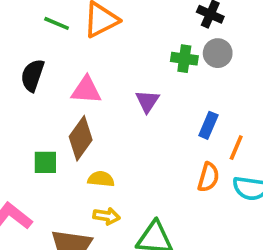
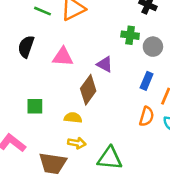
gray circle: (218, 53) -> (153, 47), moved
purple triangle: (147, 101) -> (105, 64), turned -36
brown diamond: (81, 138) -> (88, 90), moved

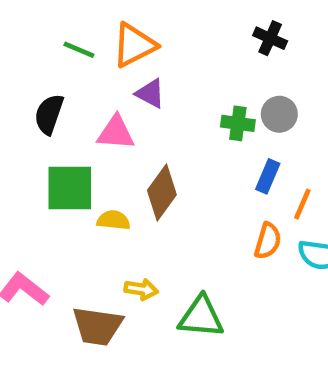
green cross: (130, 35) -> (238, 123), moved
purple triangle: (105, 64) -> (150, 93), moved
green square: (35, 106) -> (70, 188), moved, size x1.6
yellow semicircle: (73, 118) -> (113, 220), moved

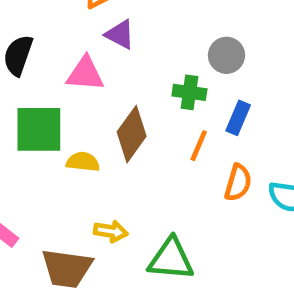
gray circle: (279, 114) -> (227, 55), moved
green cross: (238, 123) -> (189, 92), moved
orange line: (302, 204) -> (199, 146), moved

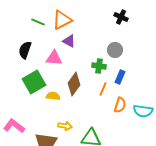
green square: (39, 129) -> (34, 82), turned -30

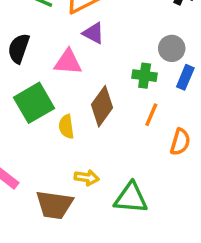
blue rectangle: (120, 77) -> (185, 77), moved
yellow semicircle: (53, 96) -> (66, 127), turned -104

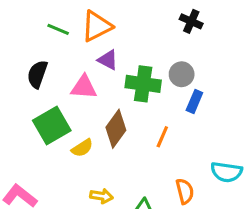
green cross: (145, 76) -> (143, 84), moved, size x1.5
yellow semicircle: (66, 127) -> (82, 148), turned -115
orange semicircle: (180, 142) -> (185, 191), moved, turned -30

